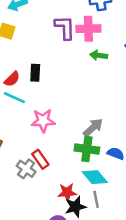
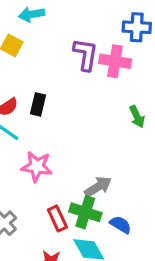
green arrow: (99, 55) -> (137, 117), moved, turned -133
red rectangle: (40, 159) -> (57, 218), moved

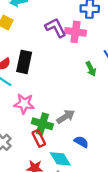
purple L-shape: (86, 54) -> (56, 28), turned -35
black rectangle: (38, 104) -> (24, 62), size x1.5
green cross: (85, 212) -> (42, 124), moved

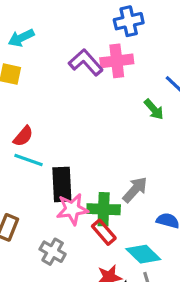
black rectangle: (24, 62) -> (62, 184), moved
pink star: (24, 104) -> (72, 209), moved

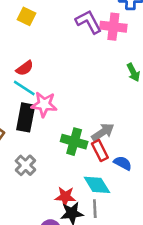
black rectangle: (62, 184) -> (26, 117), moved
pink star: (72, 209) -> (44, 104), moved
red rectangle: (104, 232) -> (100, 151), moved

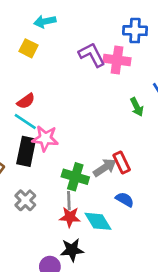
red rectangle: (100, 151) -> (122, 162), moved
red star: (65, 197) -> (70, 217), moved
gray line: (95, 209) -> (69, 201), moved

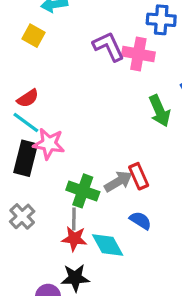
green arrow: (137, 107) -> (159, 111), size x1.4

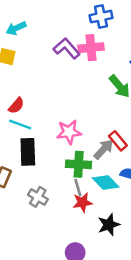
pink star: (49, 144) -> (69, 132), moved
cyan diamond: (108, 245) -> (106, 183), moved
black star: (75, 278) -> (109, 225), moved

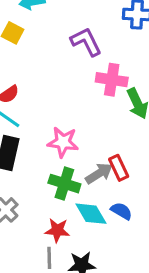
pink cross: (91, 48) -> (112, 80), moved
gray line: (78, 188) -> (49, 258), moved

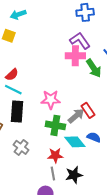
purple L-shape: (86, 42) -> (80, 41), moved

